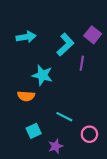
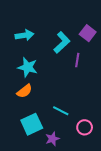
cyan star: (42, 75) -> (28, 67), moved
orange semicircle: (26, 96) -> (24, 91), turned -42
cyan square: (34, 131) -> (32, 124), size x1.5

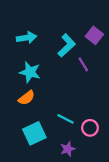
purple line: (77, 60) -> (83, 64), turned -40
pink circle: (85, 127) -> (90, 128), moved
purple star: (52, 139) -> (68, 149), moved

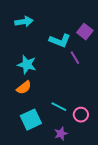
cyan arrow: (27, 38) -> (24, 22), moved
cyan L-shape: (67, 45) -> (60, 41), turned 65

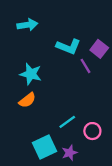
purple square: (85, 32) -> (99, 49), moved
cyan line: (59, 107) -> (67, 122), turned -63
cyan square: (31, 120) -> (44, 147), moved

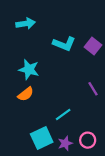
purple line: (86, 66) -> (93, 89), moved
pink circle: (92, 131) -> (88, 140), moved

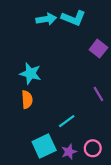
cyan arrow: (26, 24) -> (46, 19), moved
cyan L-shape: (64, 44) -> (73, 18), moved
orange semicircle: (26, 94) -> (27, 100), turned -56

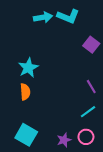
cyan star: (30, 74) -> (28, 68), turned 30
cyan line: (67, 121) -> (88, 112), moved
cyan square: (44, 146) -> (26, 135), moved, turned -35

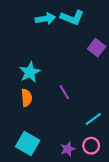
purple line: (91, 87) -> (64, 92), moved

